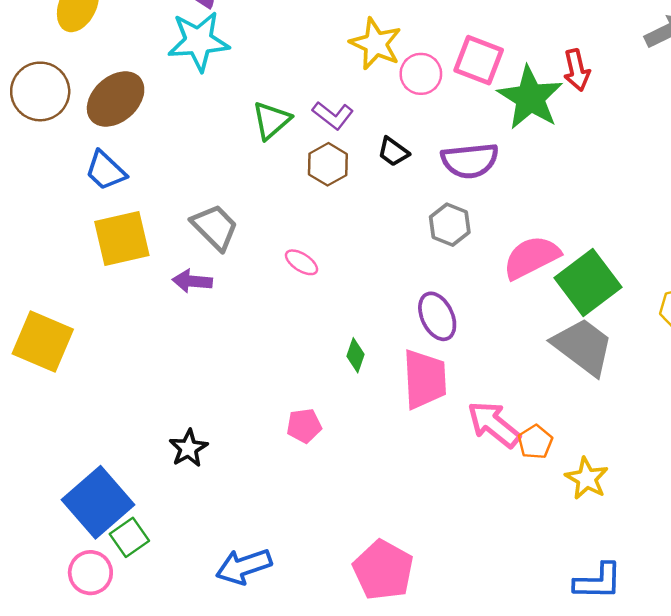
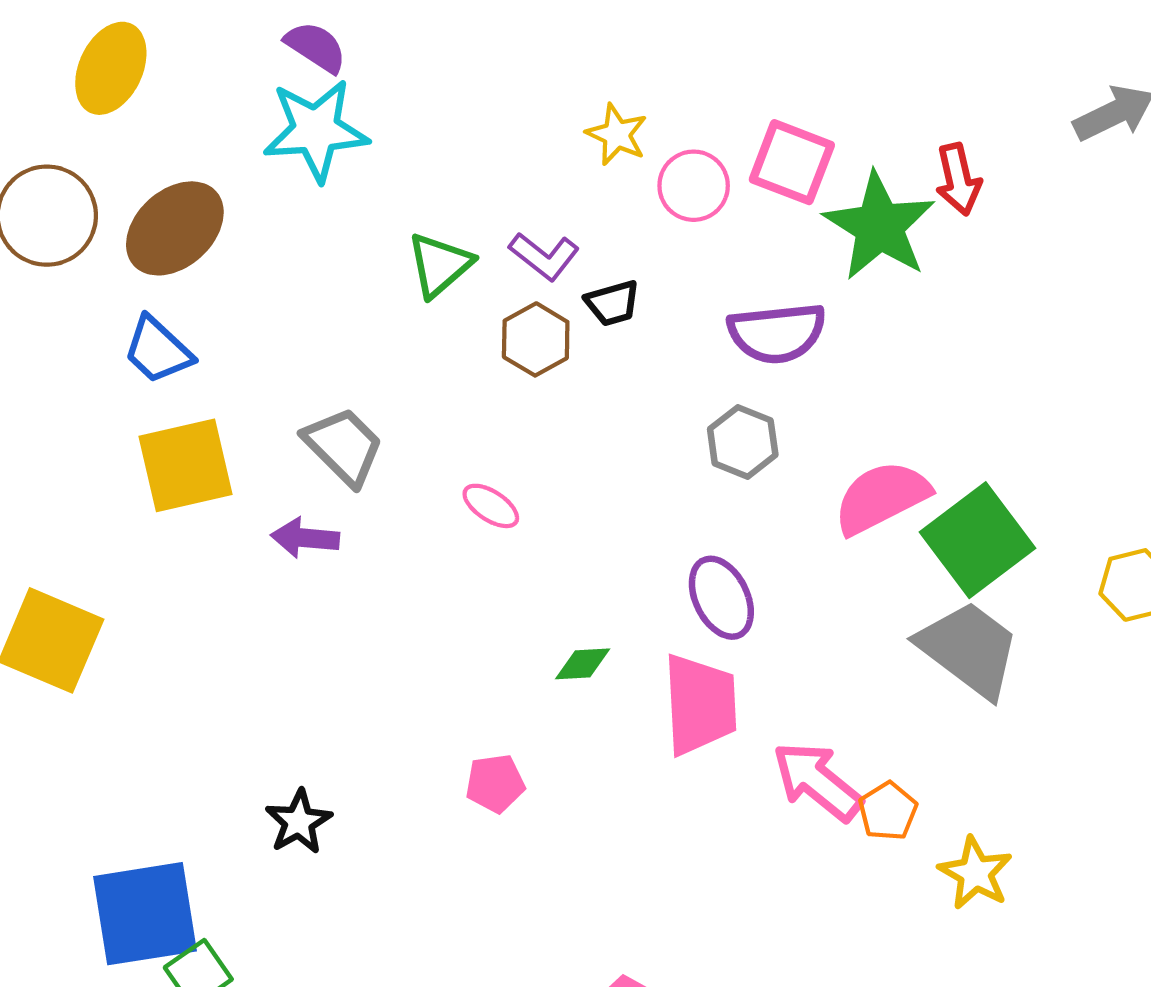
yellow star: (376, 44) -> (617, 134), size x0.7
black trapezoid: (393, 152) -> (612, 303), moved, turned -52
green diamond: (356, 355) -> (583, 664), turned 68
blue square: (98, 502) -> (145, 914), turned 32

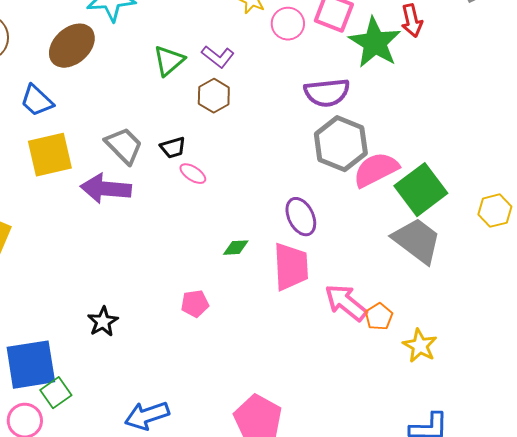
brown ellipse: (175, 228) -> (72, 46), moved
black trapezoid: (612, 303) -> (173, 148), moved
gray hexagon: (743, 442) -> (341, 144), moved, size x1.6
purple arrow: (305, 538) -> (106, 189), size x1.6

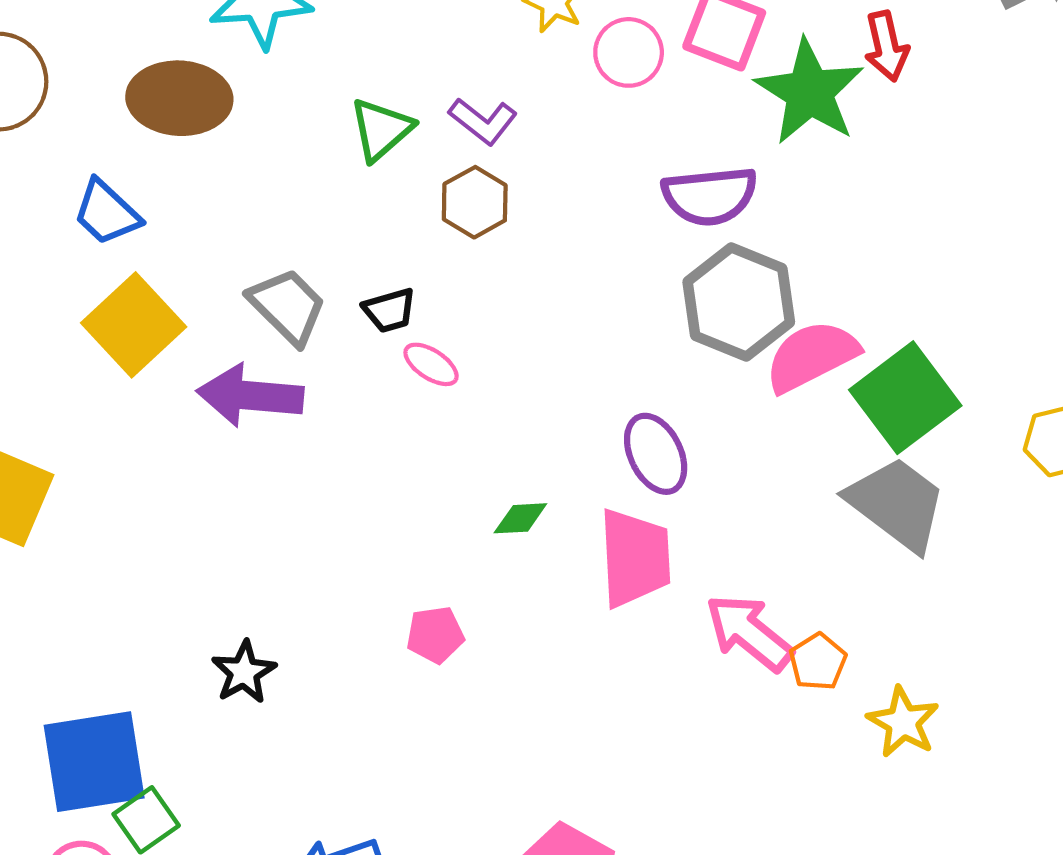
brown ellipse: (72, 46) -> (179, 98), turned 45
yellow square: (50, 155) -> (134, 325), turned -30

